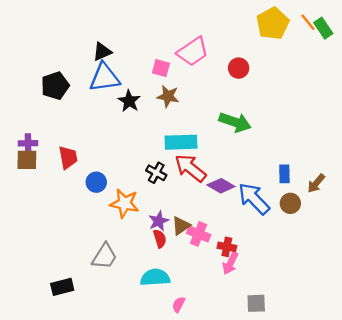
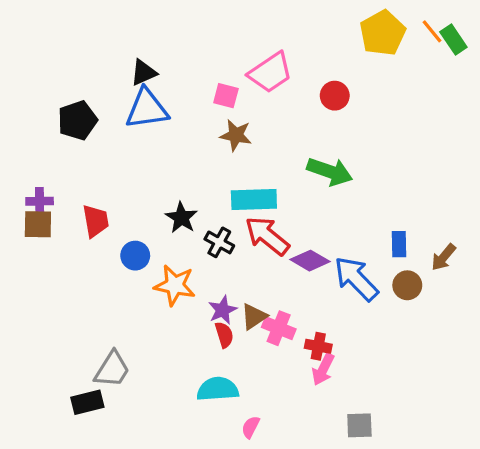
black star: (129, 101) -> (181, 218), moved
gray trapezoid: (104, 256) -> (112, 369), moved

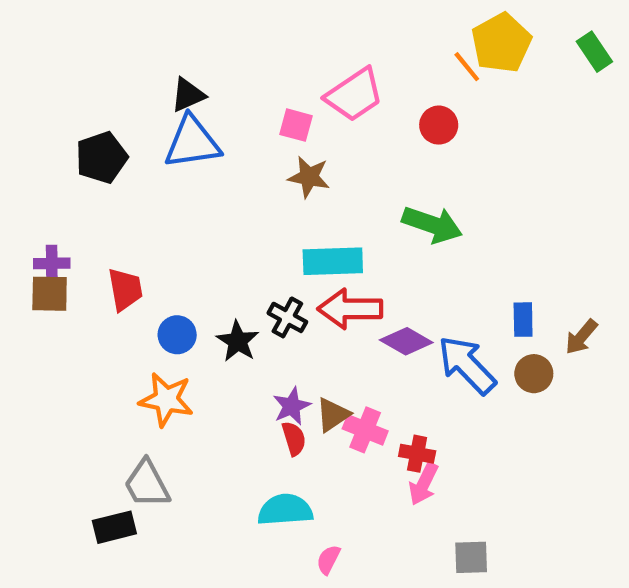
orange line: (432, 31) -> (467, 67), moved
black star: (181, 218) -> (238, 341), moved
red arrow: (267, 236) -> (350, 309), turned -39
orange star: (175, 285) -> (166, 400), moved
gray trapezoid: (112, 369) -> (147, 484), turned 120

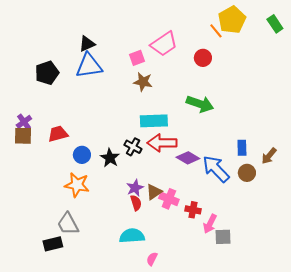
pink square: (296, 125) -> (137, 58), turned -35
purple cross: (52, 263) -> (24, 122), turned -35
red trapezoid: (125, 289) -> (58, 134), turned -95
pink arrow: (424, 484) -> (210, 224), moved
gray square: (471, 557) -> (223, 237), moved

